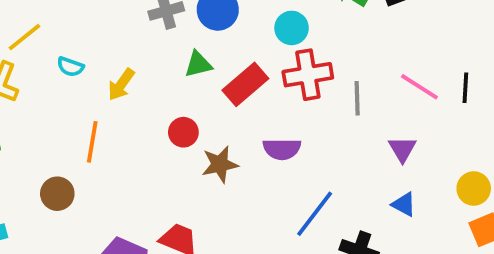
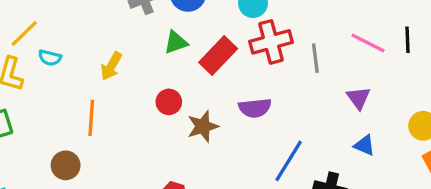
cyan semicircle: (70, 67) -> (50, 58), moved

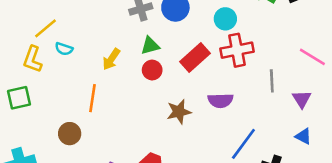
green triangle: (176, 42) -> (150, 46), moved
gray line: (315, 58) -> (272, 81), moved
red circle: (169, 102) -> (152, 70), moved

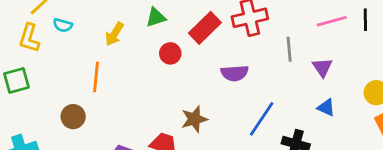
pink line: (312, 57) -> (332, 21), turned -44
red circle: (152, 70) -> (170, 53), moved
brown star: (179, 112) -> (194, 119), moved

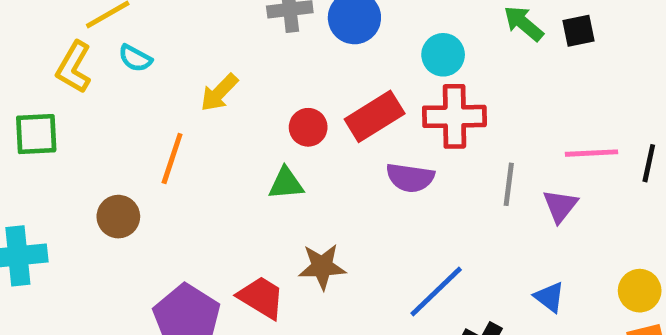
green triangle: (156, 17) -> (286, 183), moved
red circle: (170, 53) -> (308, 127), moved
purple triangle: (322, 67) -> (560, 206), moved
purple semicircle: (235, 73) -> (410, 178), moved

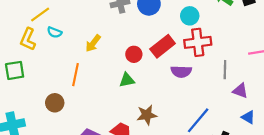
purple triangle: (560, 206) -> (240, 91), moved, turned -42

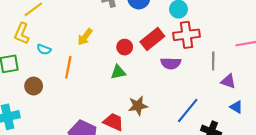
cyan semicircle: (54, 32) -> (44, 49), moved
brown circle: (55, 103) -> (34, 86), moved

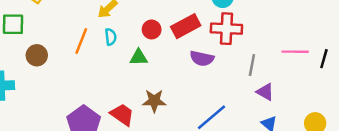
cyan semicircle: (44, 49) -> (111, 37), moved, turned -128

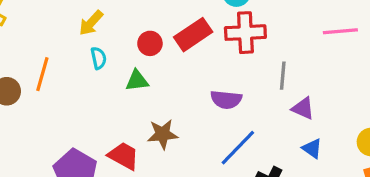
orange line: (81, 41) -> (42, 74), moved
pink line: (295, 52) -> (340, 31), moved
purple semicircle: (202, 58) -> (226, 100), moved

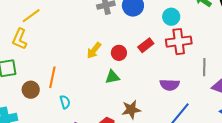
yellow arrow: (91, 23) -> (94, 50), moved
red rectangle: (193, 35) -> (146, 45), size x0.7
cyan semicircle: (99, 58) -> (65, 102), moved

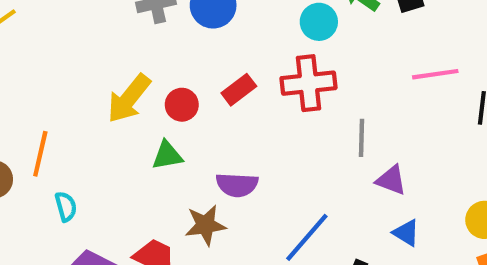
cyan circle: (171, 17) -> (319, 22), moved
yellow arrow: (94, 50) -> (129, 99), size x1.4
purple semicircle: (170, 85) -> (237, 185), moved

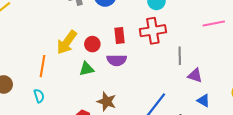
red rectangle: (239, 90) -> (119, 36), turned -56
orange line: (40, 154) -> (42, 66), moved
purple semicircle: (237, 185) -> (117, 60), moved
brown star: (205, 225) -> (107, 102), turned 30

